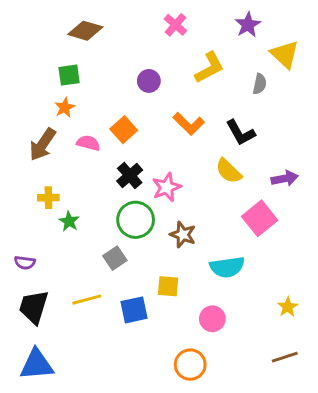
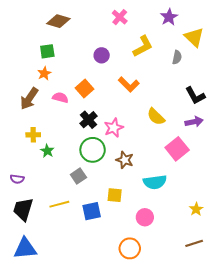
black L-shape: (240, 133) -> (195, 96), moved

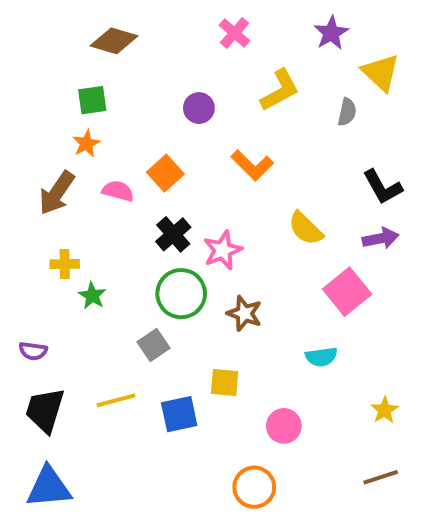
cyan semicircle: (155, 182) -> (321, 357), moved, size x0.7

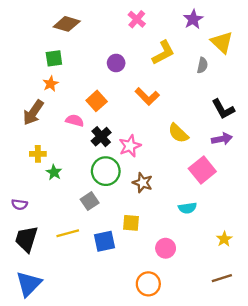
pink semicircle: (118, 191) -> (75, 121), moved
blue triangle: (49, 487) -> (29, 284), turned -40

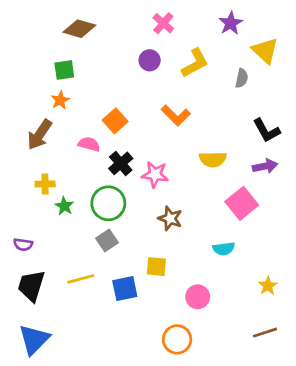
purple circle: (116, 63) -> (150, 60), moved
yellow semicircle: (178, 133) -> (213, 159), turned -45
pink star: (130, 146) -> (155, 174), turned 30
green circle: (106, 171) -> (108, 203), moved

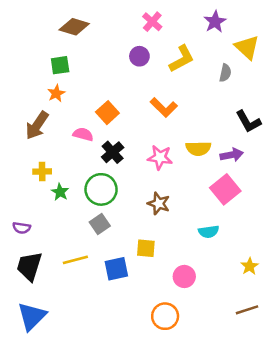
purple arrow: (265, 166) -> (232, 155), moved
pink star: (155, 174) -> (160, 157), moved

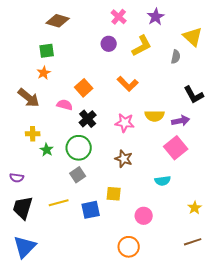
purple star: (215, 22) -> (156, 17), moved
brown arrow: (37, 125) -> (29, 98), turned -85

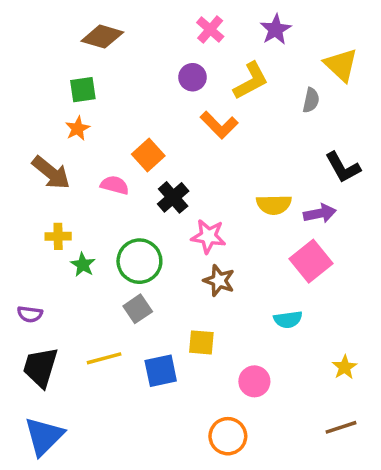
orange L-shape: (128, 84) -> (219, 125), moved
black cross: (88, 119) -> (173, 197), moved
pink star: (125, 123) -> (208, 236), moved

